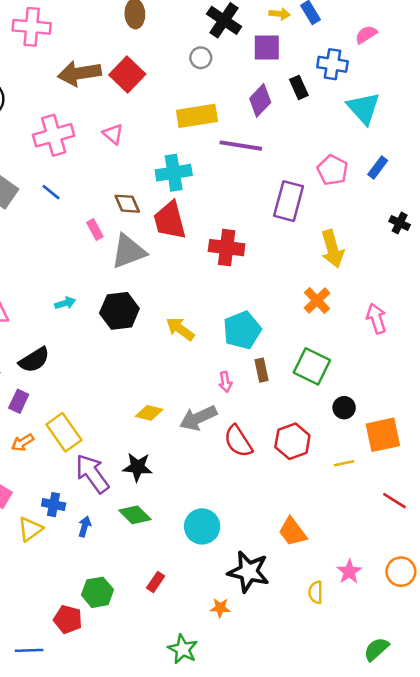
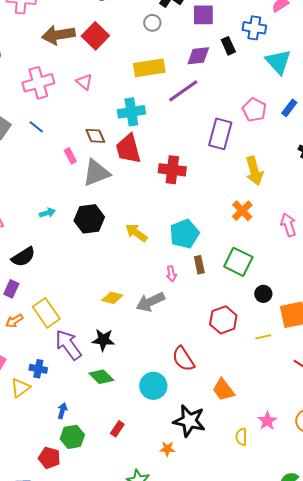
purple diamond: (260, 100) -> (198, 56), turned 40
purple line: (241, 146) -> (183, 91), turned -44
red semicircle: (238, 441) -> (183, 359), moved
blue arrow: (85, 526) -> (62, 411), moved

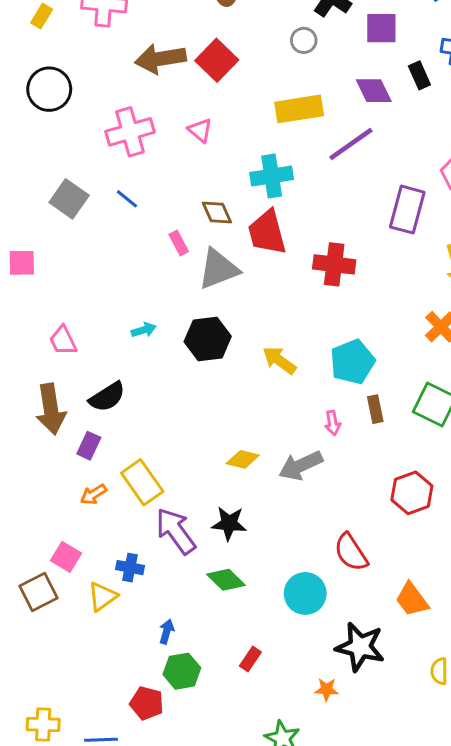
purple diamond: (198, 56) -> (374, 91), turned 70

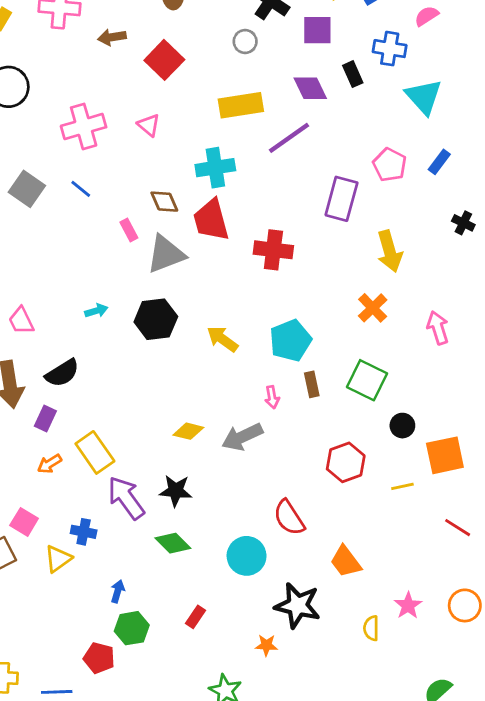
brown arrow: (160, 59) -> (112, 37), moved, size x0.6

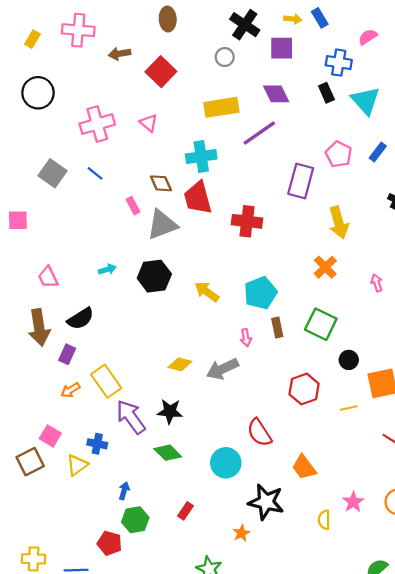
black rectangle: (353, 74) -> (326, 93), moved
pink arrow: (438, 328) -> (377, 283), size x0.7
orange star: (266, 645) -> (241, 533), turned -30

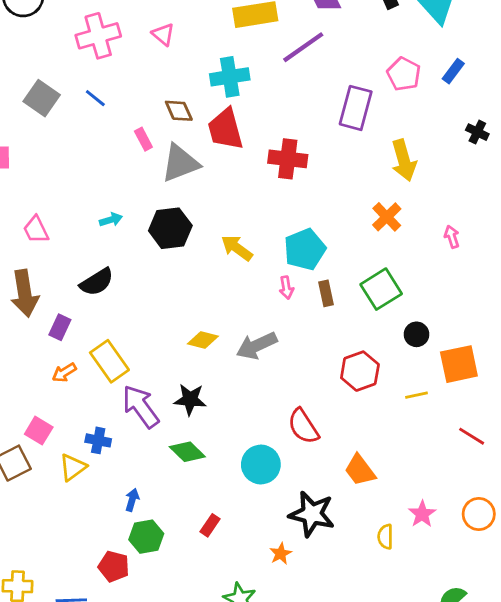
black semicircle: (80, 319) -> (97, 282), moved
green square: (321, 324) -> (381, 289), turned 32
pink arrow: (246, 338) -> (286, 288), moved

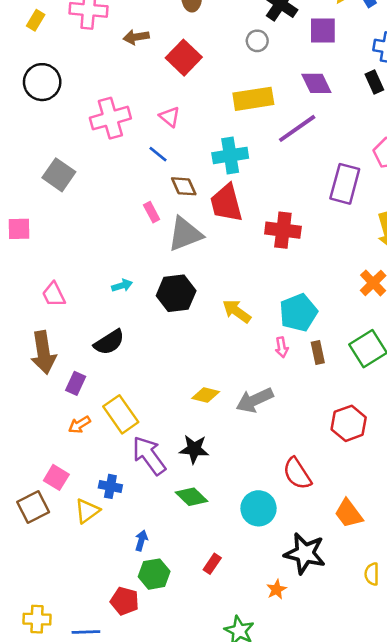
blue line: (95, 98) -> (158, 154), moved

